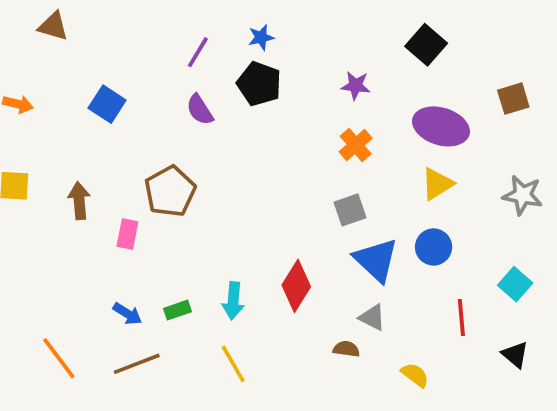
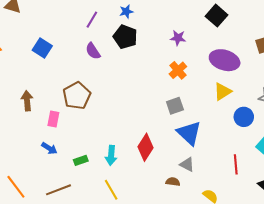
blue circle: (434, 247) -> (244, 117), moved
blue arrow: (127, 314) -> (49, 148), moved

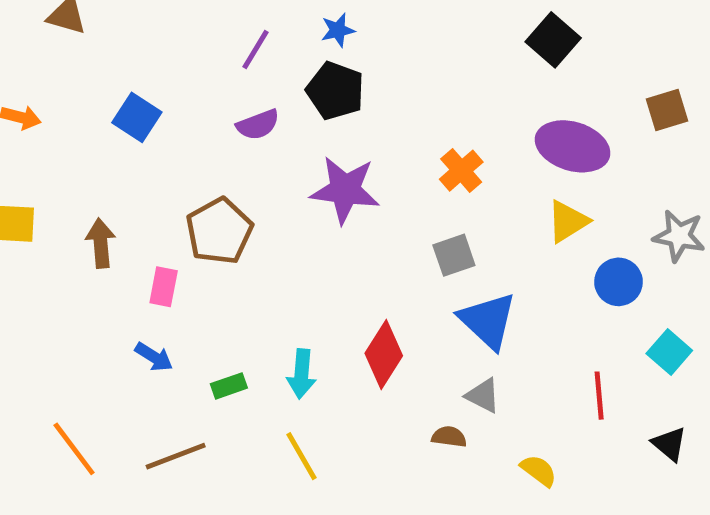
purple star: (178, 38) -> (345, 190), moved, size x1.8
purple semicircle: (93, 51) -> (258, 125), turned -78

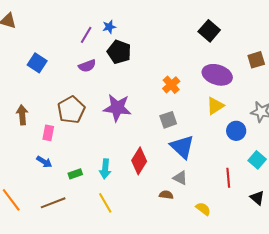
blue star: (338, 30) -> (109, 27), moved
purple star: (345, 190) -> (117, 108), moved

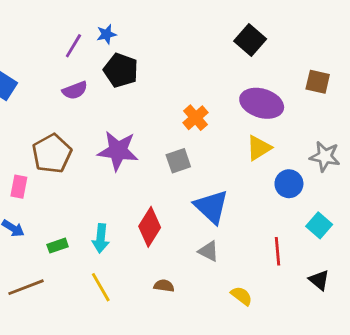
brown square: (256, 60) -> (318, 82), turned 30
gray square: (168, 120) -> (178, 161), moved
brown semicircle: (166, 195) -> (164, 286), moved

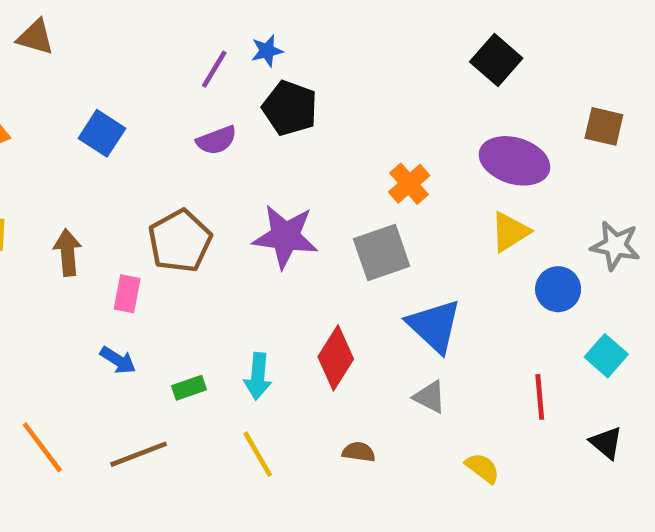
gray square: (178, 161) -> (382, 252), size x1.4

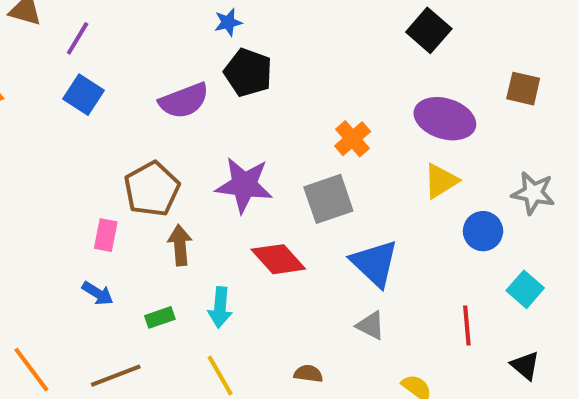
purple line: (214, 69) -> (78, 38), moved
purple semicircle: (217, 140) -> (184, 101), size x1.4
brown arrow: (68, 252) -> (180, 245), moved
red diamond: (336, 358) -> (278, 259), moved, turned -74

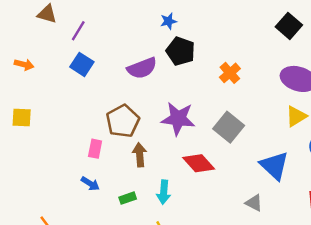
orange cross: (353, 139) -> (230, 73), moved
gray square: (328, 199) -> (229, 127), turned -32
blue triangle: (375, 263) -> (274, 166), moved

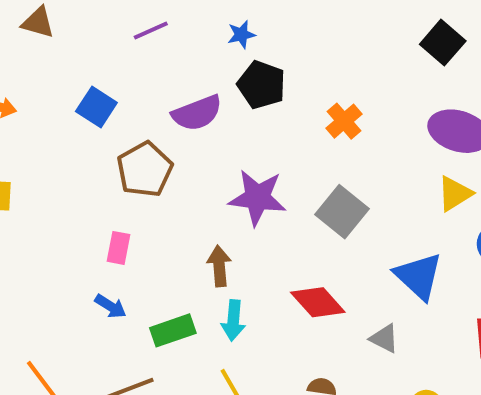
purple line: (78, 31) -> (151, 31), moved, turned 35
brown pentagon: (123, 121) -> (145, 169), moved
brown arrow: (140, 155) -> (219, 266), moved
red diamond: (199, 163) -> (318, 302), moved
green rectangle: (128, 198) -> (173, 330), size x1.5

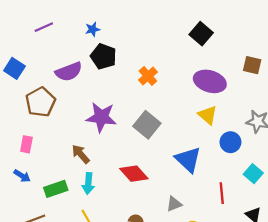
yellow triangle: (455, 194) -> (208, 115), turned -48
brown arrow: (219, 266) -> (81, 154), turned -36
gray triangle: (384, 339) -> (174, 204), moved, turned -49

